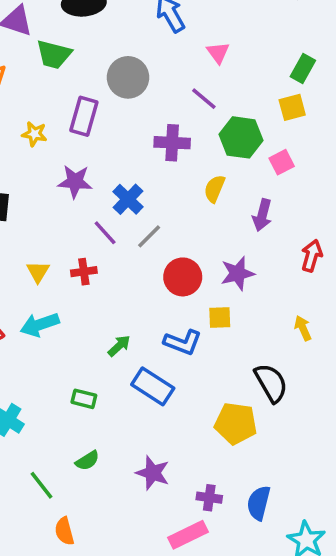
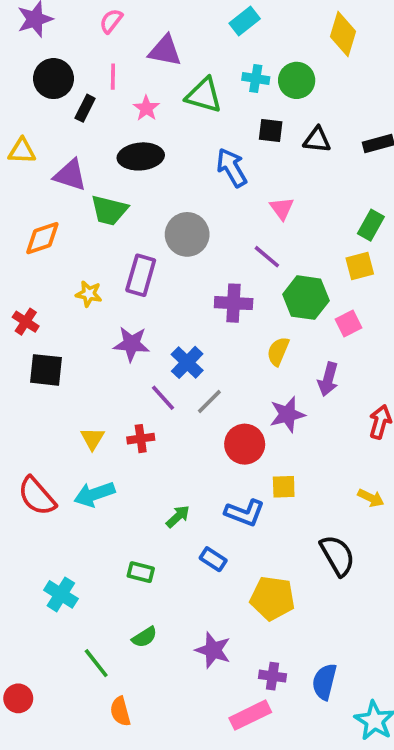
purple star: (237, 273) -> (287, 414), moved
yellow arrow: (303, 328) -> (371, 498), turned 140
blue rectangle: (153, 386) -> (213, 559), size x0.6
yellow pentagon: (236, 423) -> (272, 598), moved

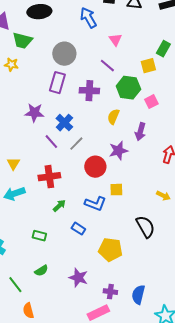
yellow square: (360, 266) -> (148, 66), moved
purple rectangle: (141, 275) -> (57, 83), moved
yellow star: (89, 294) -> (11, 65), moved
red cross: (141, 439) -> (49, 177), moved, size x1.5

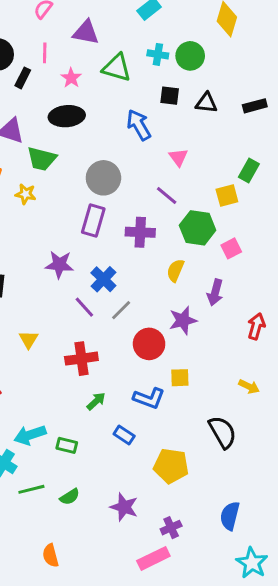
cyan arrow: (14, 194) -> (30, 435), moved
green line: (15, 285) -> (31, 489), moved, turned -66
purple cross: (110, 292) -> (171, 528), turned -32
blue semicircle: (138, 295) -> (230, 516), moved

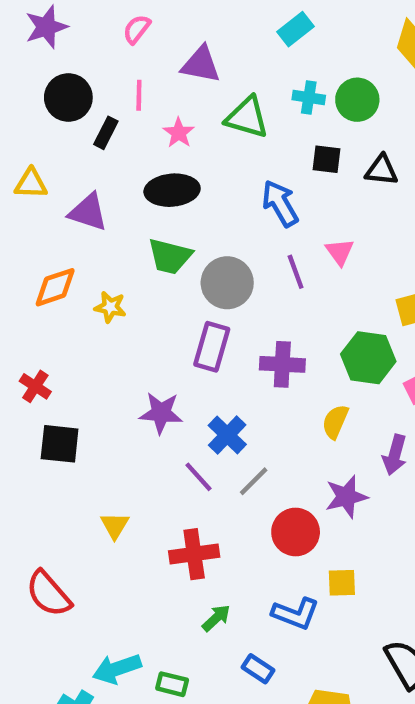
green trapezoid: (42, 159) -> (170, 256), moved
purple line: (167, 195) -> (296, 272), moved, turned 30

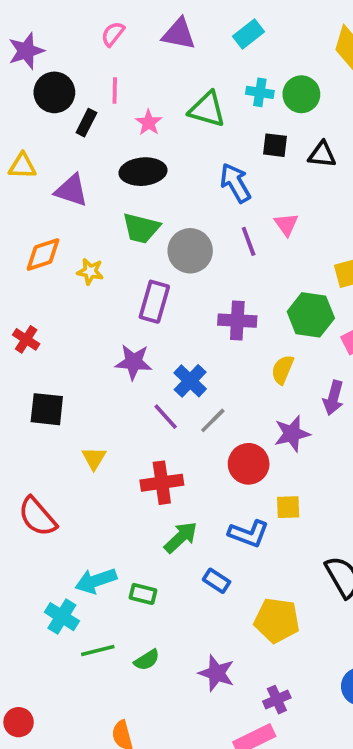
purple star: (46, 27) -> (26, 51), moved
purple triangle: (201, 64) -> (179, 34), moved
purple rectangle: (212, 347) -> (154, 302), moved
black square: (60, 444) -> (47, 409), moved
green arrow: (216, 618) -> (181, 537), size x1.4

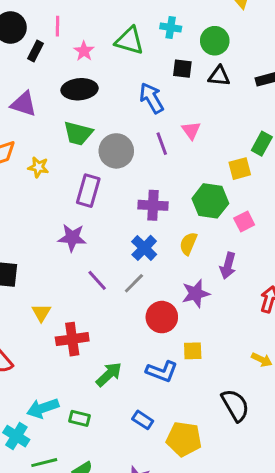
green circle: (301, 94) -> (215, 41), moved
blue cross: (190, 381) -> (144, 248), moved
red cross: (162, 483) -> (72, 339), moved
blue rectangle: (217, 581) -> (143, 420), moved

